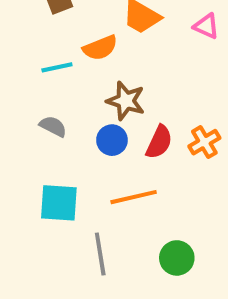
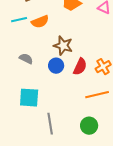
orange semicircle: (100, 48) -> (40, 22), moved
cyan line: (57, 67) -> (19, 20), moved
orange line: (134, 197) -> (97, 95), moved

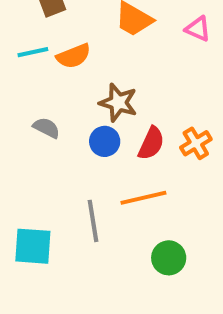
orange line: (97, 95) -> (143, 198), moved
cyan square: (29, 98) -> (33, 246), moved
gray line: (50, 124) -> (93, 221), moved

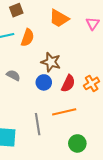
pink triangle: (198, 29) -> (93, 23), turned 40
orange semicircle: (74, 56) -> (27, 38), turned -48

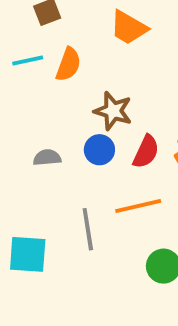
gray semicircle: (13, 75) -> (47, 157), moved, turned -32

